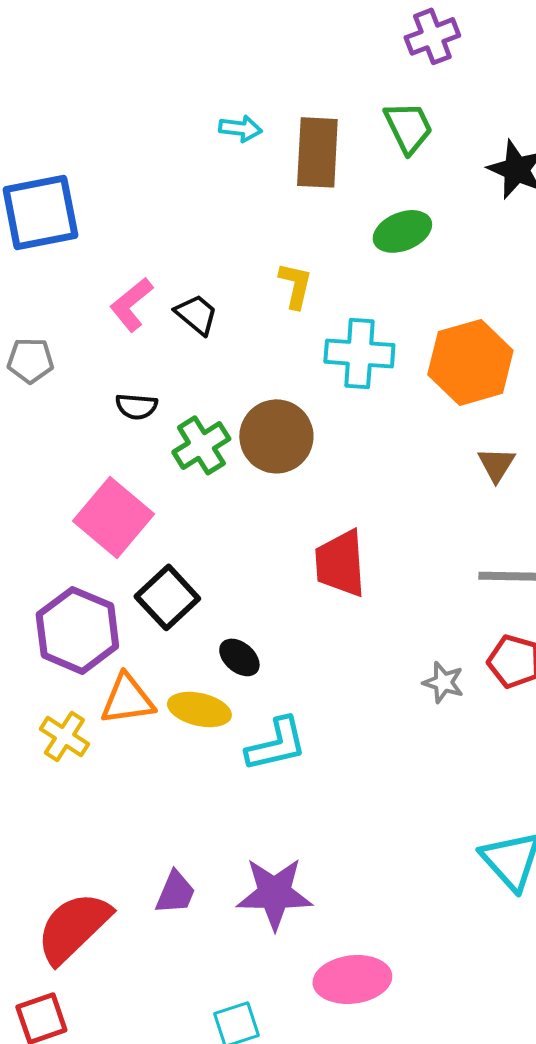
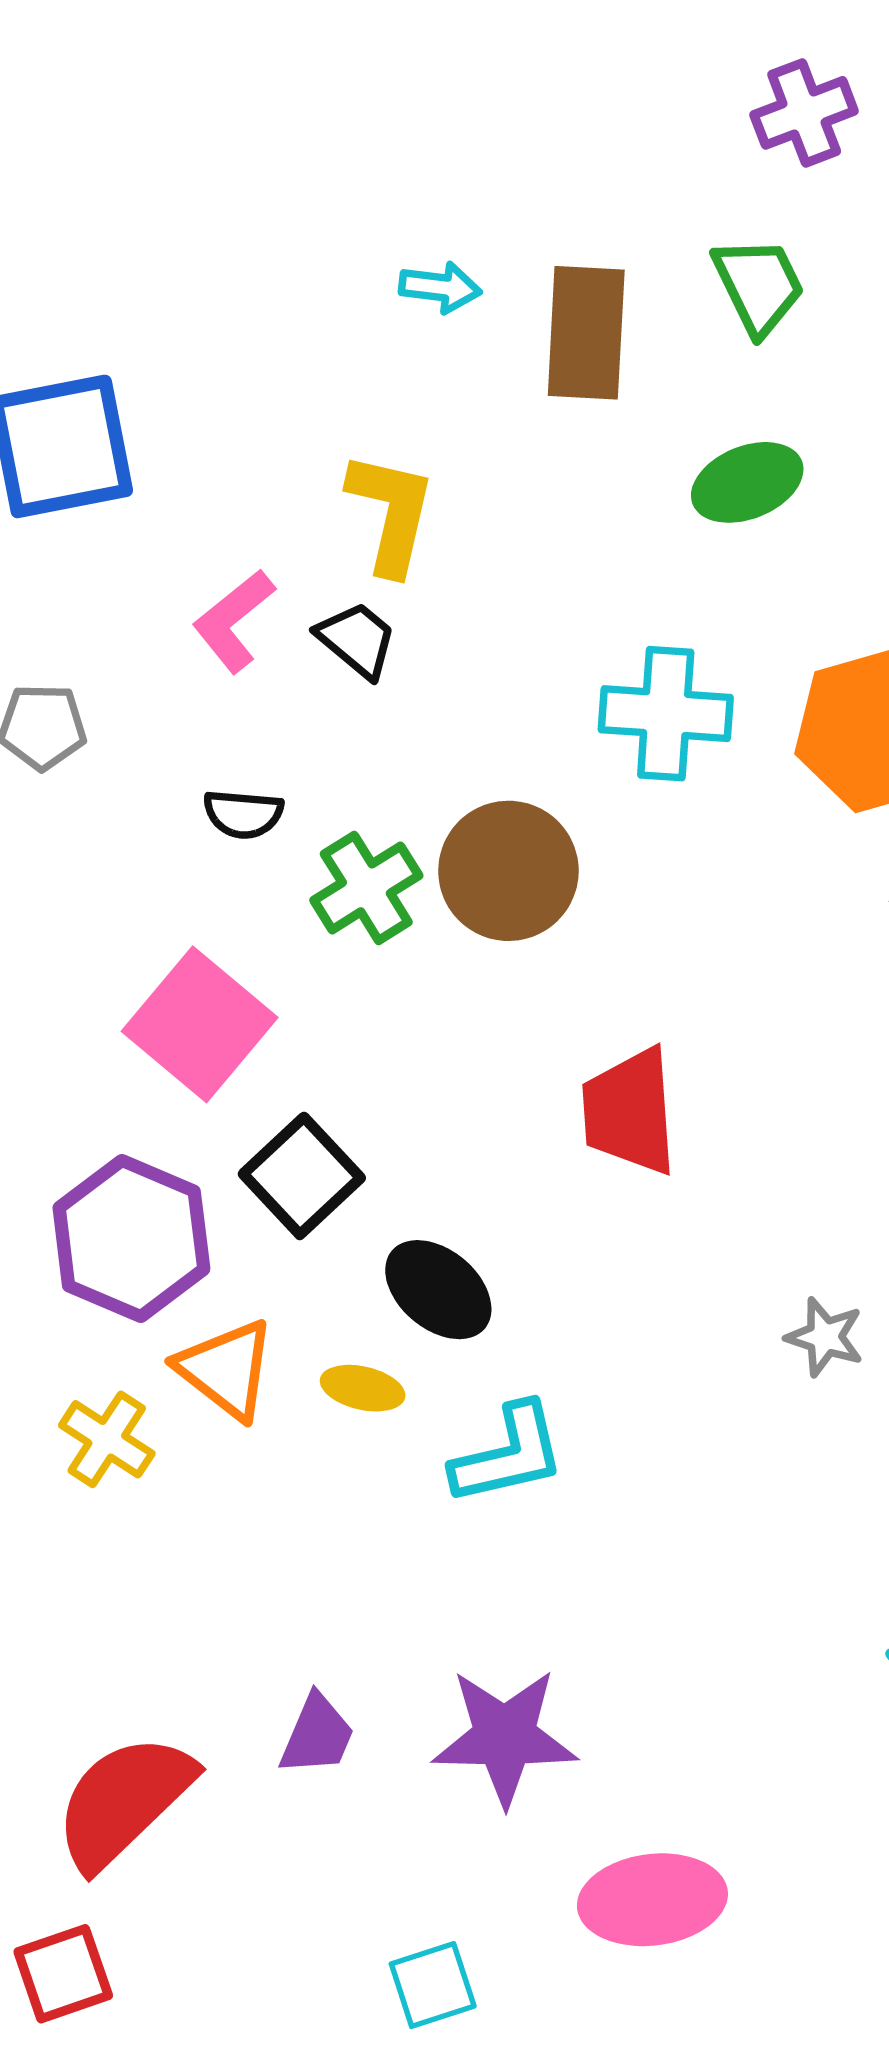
yellow L-shape: (295, 285) -> (391, 513), moved, size x1.4
black ellipse: (239, 657) -> (438, 1290), size x1.4
orange triangle: (127, 699) -> (226, 1369), turned 46
yellow ellipse: (199, 709) -> (363, 1388), size x0.7

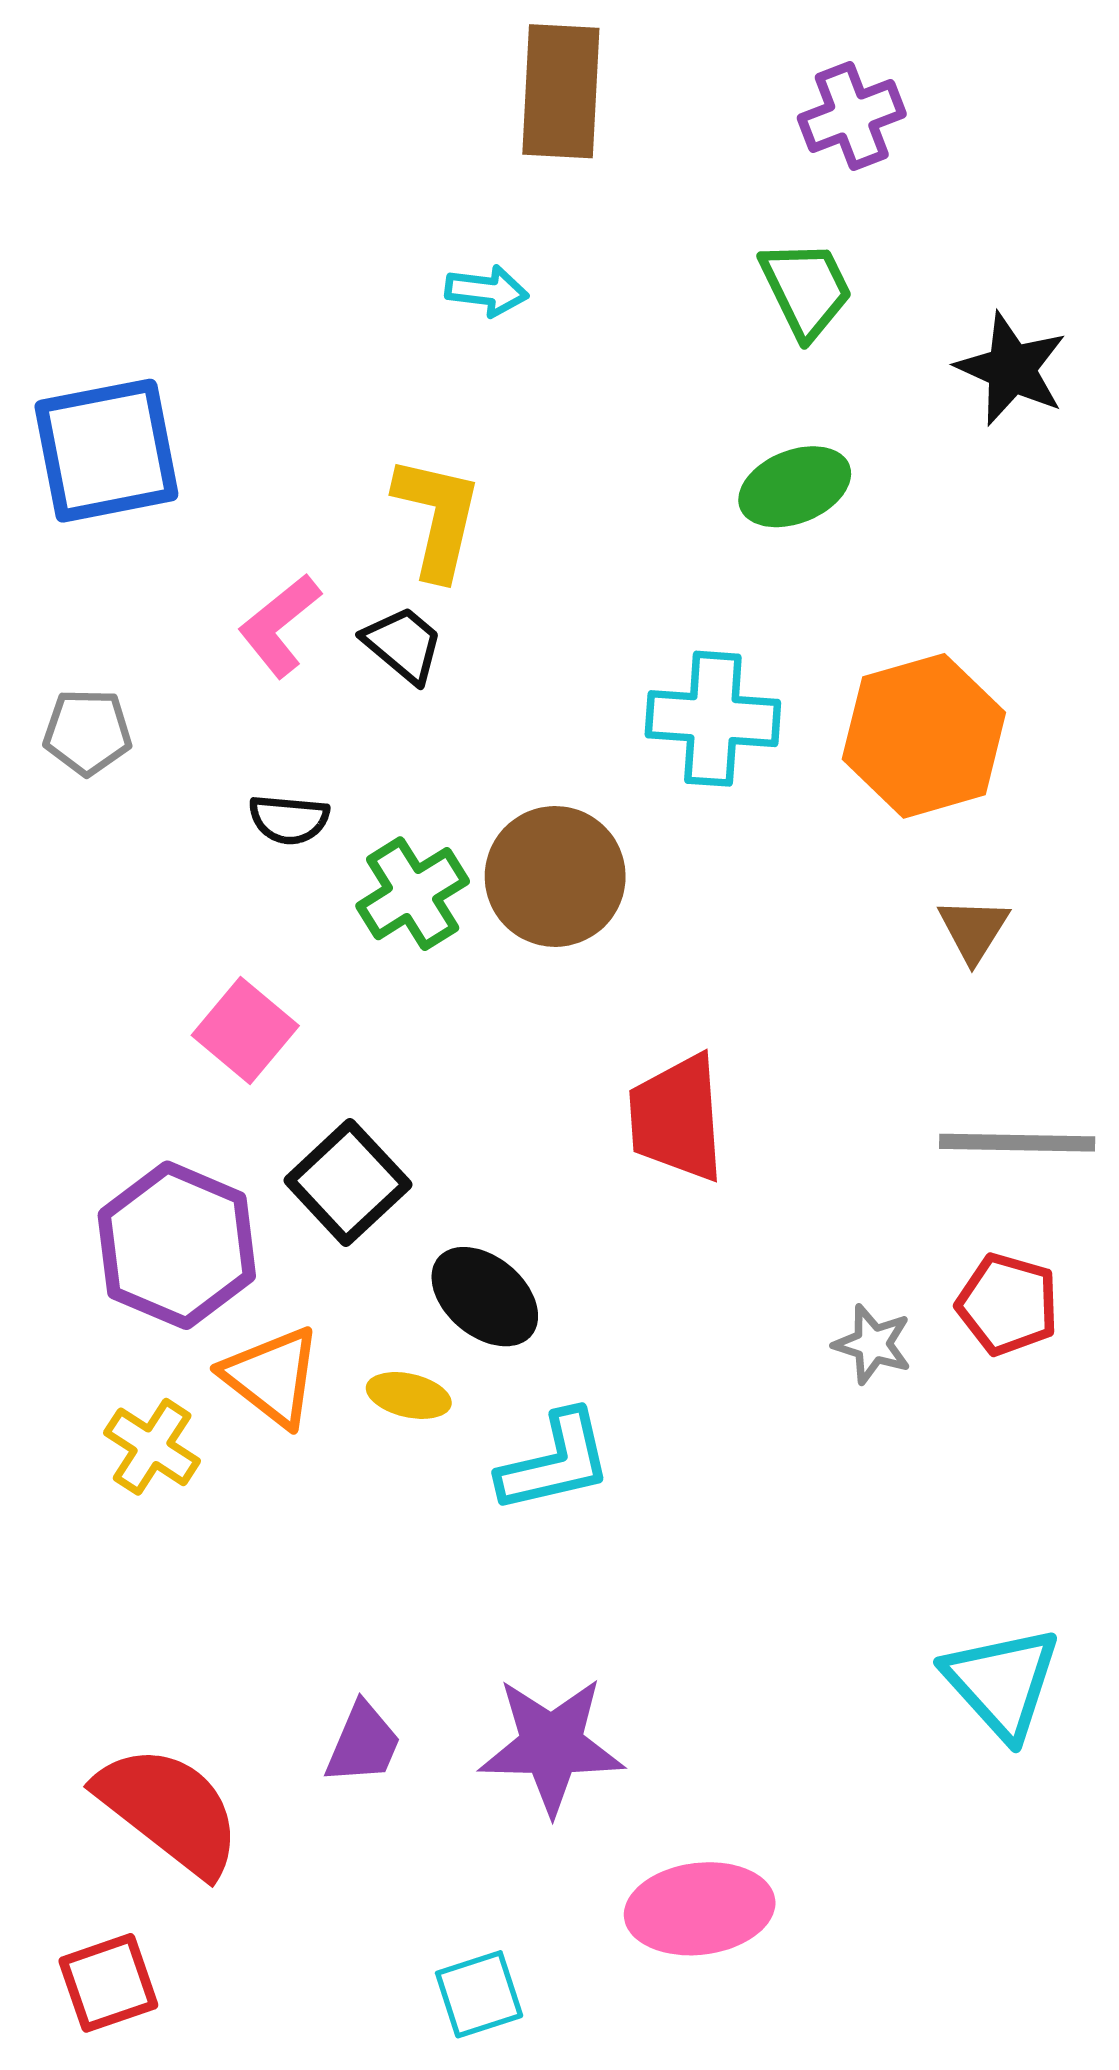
brown rectangle: (586, 333) -> (561, 91), moved
pink square: (200, 1024) -> (245, 1030), size x0.7
red semicircle: (124, 1801) -> (169, 1810), turned 82

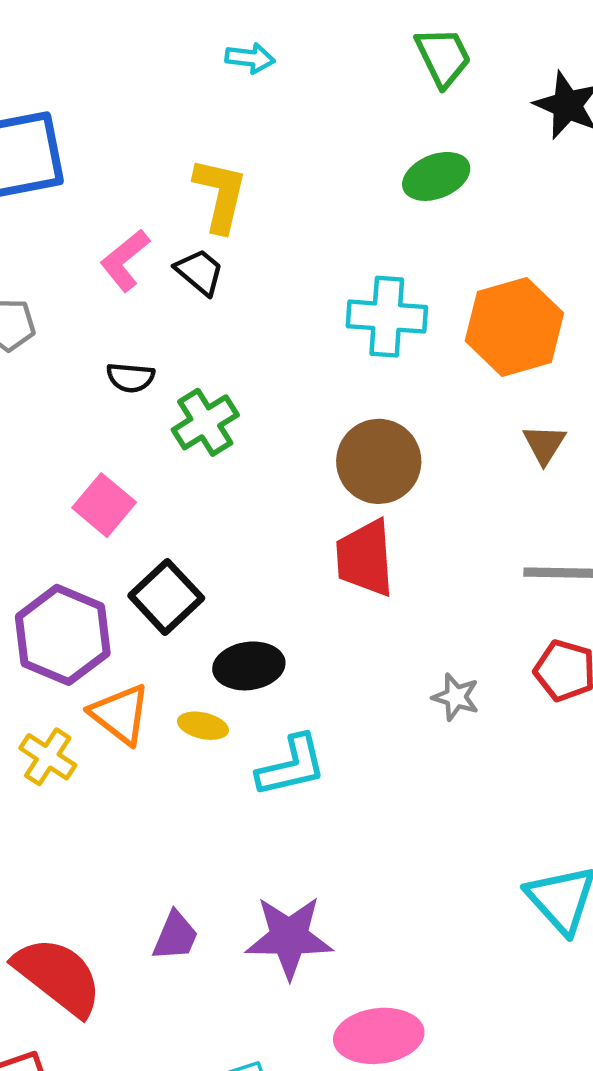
brown circle: (555, 876) -> (379, 461), moved
black ellipse: (485, 1297) -> (249, 666), turned -48
gray star: (873, 1344) -> (456, 697), moved

